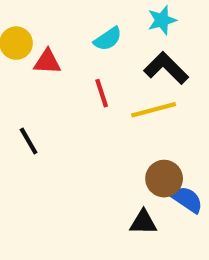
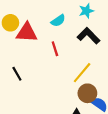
red triangle: (47, 62) -> (27, 33), size x1.5
yellow line: (154, 110) -> (82, 73), moved, turned -35

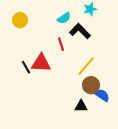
red triangle: (27, 33) -> (41, 63), moved
black L-shape: (89, 36) -> (80, 31), moved

